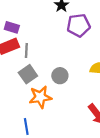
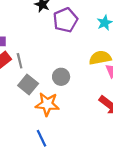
orange star: (40, 97) -> (47, 104), turned 30

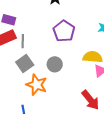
purple pentagon: (65, 20) -> (64, 31), moved, turned -30

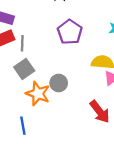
gray circle: (55, 64) -> (59, 83), moved

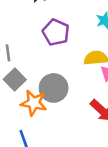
gray circle: (59, 83) -> (54, 88), size x1.5

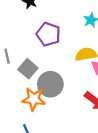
gray square: (15, 80) -> (28, 69), moved

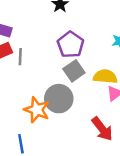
gray square: (28, 69) -> (74, 71), moved

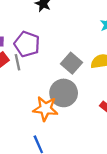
purple pentagon: (71, 45) -> (27, 44), moved

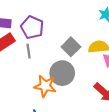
gray line: (17, 62) -> (29, 51), moved

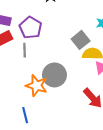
gray square: (71, 47) -> (81, 40), moved

